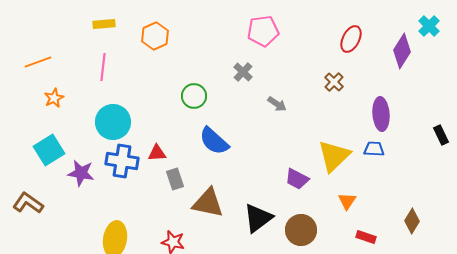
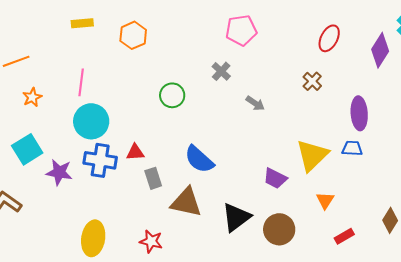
pink line: (103, 67) -> (81, 82), moved
blue semicircle: (214, 141) -> (199, 159), moved
red rectangle: (366, 237) -> (344, 236), turned -48

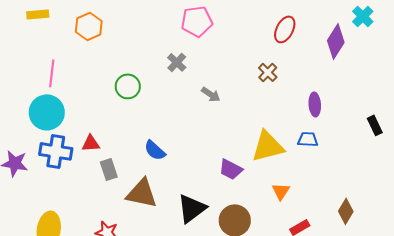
pink line: (81, 82) -> (52, 73), moved
purple ellipse: (359, 113) -> (315, 104), size x0.7
yellow triangle: (312, 155) -> (268, 146), turned 30
blue semicircle: (199, 159) -> (155, 150), size x0.7

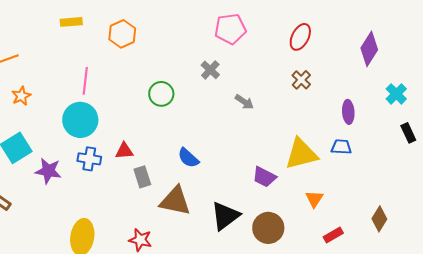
cyan cross: (363, 16) -> (396, 94), moved
red ellipse: (285, 29) -> (300, 37), moved
blue cross: (56, 151) -> (89, 159), size x0.7

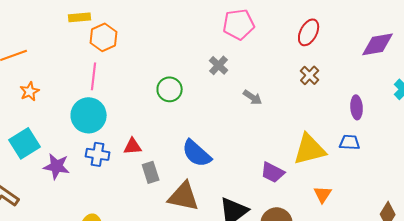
orange hexagon: (122, 34) -> (104, 37), moved
purple diamond: (369, 49) -> (378, 44), turned 48
blue semicircle: (188, 158) -> (197, 153), size x1.4

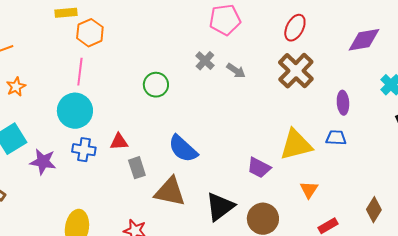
brown cross: (310, 75) -> (296, 71), size x1.8
gray arrow: (253, 97) -> (236, 71), moved

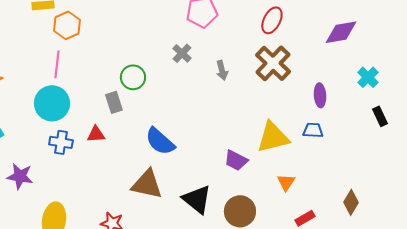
gray arrow: (236, 71) -> (222, 70), moved, turned 42
purple star: (43, 162) -> (20, 176), moved
gray rectangle: (137, 168) -> (114, 102), moved
black triangle: (220, 207) -> (197, 199), turned -44

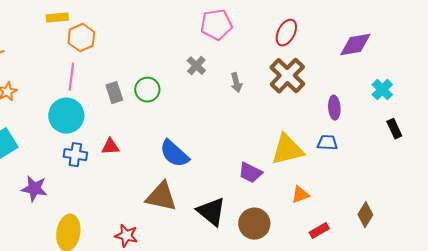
gray rectangle: (114, 102) -> (114, 93), moved
orange triangle: (286, 182) -> (300, 195), turned 36

